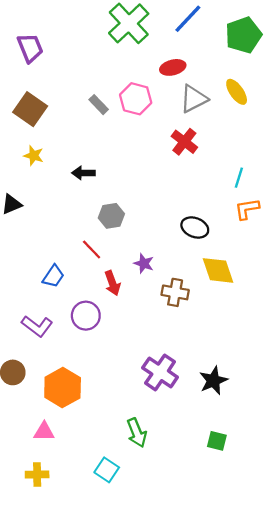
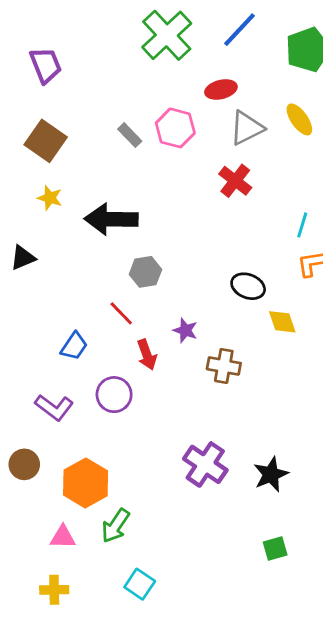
black arrow: (83, 173) -> (111, 219), size x1.8
yellow diamond: (218, 270) -> (282, 322), moved, size x0.7
green arrow: (137, 433) -> (115, 526), moved, turned 56
green square: (217, 441) -> (275, 548), turned -30

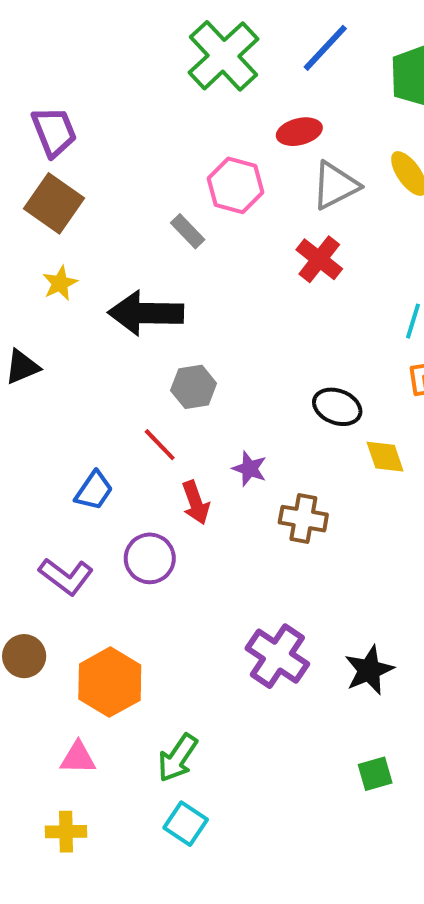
purple trapezoid: (46, 65) -> (54, 132), moved
gray rectangle: (130, 135) -> (188, 231), moved
yellow star: (50, 198) -> (60, 283), turned 30
green arrow: (115, 526) -> (178, 758), moved

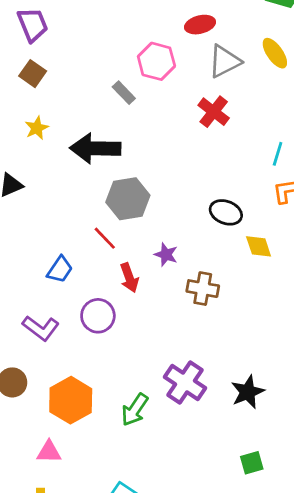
brown square: (54, 203) -> (33, 74), size x0.7
gray hexagon: (194, 387) -> (128, 199), size x1.4
green arrow: (178, 758) -> (135, 410), moved

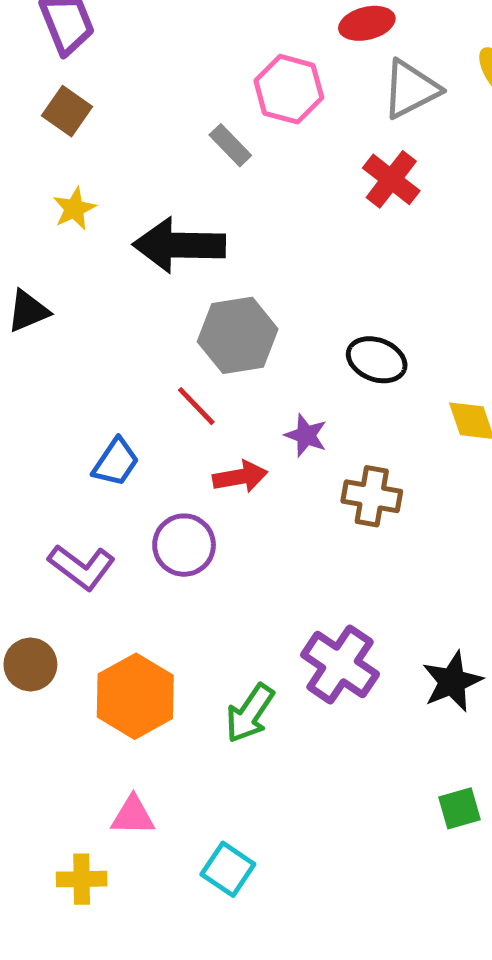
black ellipse: (226, 212) -> (377, 360), moved
red arrow: (129, 278) -> (240, 477), turned -80
pink triangle: (49, 452) -> (133, 816), moved

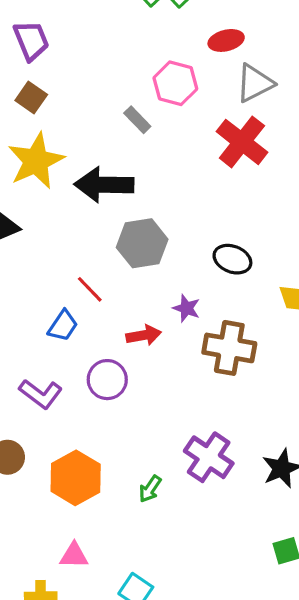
red cross: (391, 179) -> (242, 142), size x1.4
yellow star: (74, 209) -> (36, 161), size x2.0
red line: (196, 406) -> (90, 289), moved
brown cross: (372, 496) -> (229, 348), size x1.4
green arrow: (250, 713) -> (150, 489), size x0.7

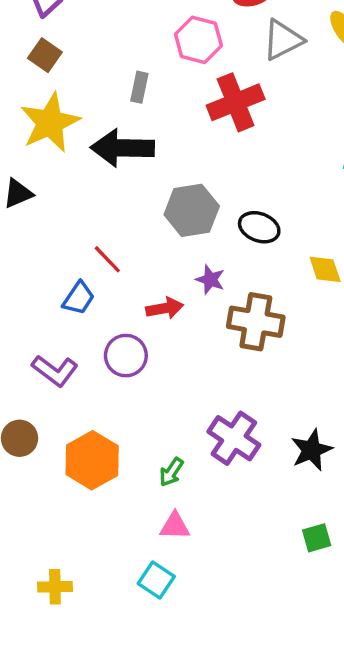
gray rectangle: (137, 120) -> (139, 87), moved, turned 56
red cross: (242, 142) -> (236, 102), moved, turned 30
gray hexagon: (142, 243) -> (192, 210), moved
pink triangle: (74, 555) -> (175, 526), moved

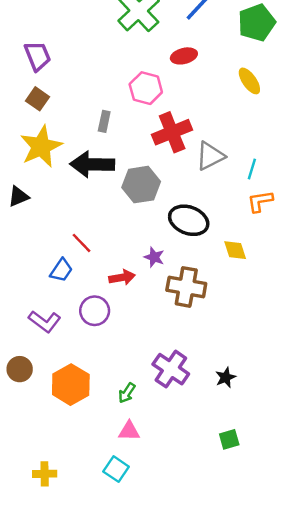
gray triangle: (283, 40) -> (210, 156), moved
gray hexagon: (192, 210) -> (141, 185), moved
black ellipse: (259, 227) -> (189, 220), size x1.4
black star: (312, 450) -> (226, 377), size x0.7

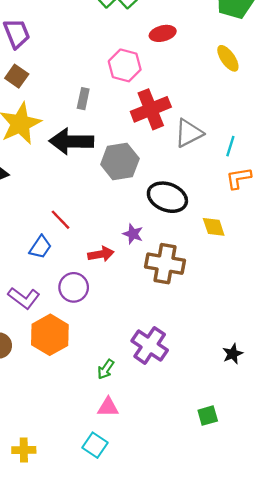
black star: (226, 377) -> (233, 354), moved
orange hexagon: (71, 385) -> (50, 335), moved

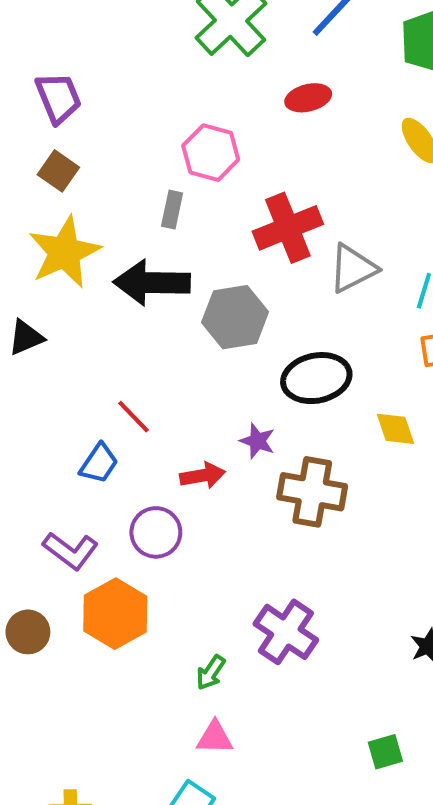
pink hexagon: (125, 65) -> (211, 153), moved
black ellipse: (167, 197) -> (316, 378), turned -33

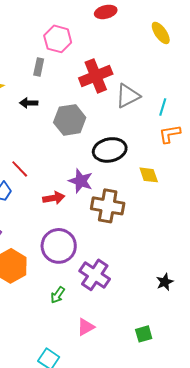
black arrow: (152, 283) -> (29, 103), size x0.5
purple star: (257, 441) -> (81, 181), size x1.4
purple circle: (156, 532) -> (59, 246), moved, size x1.4
pink triangle: (215, 738) -> (86, 327), moved, turned -30

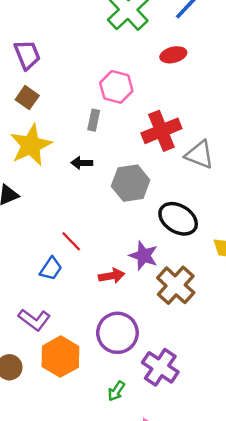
gray triangle: (128, 96) -> (199, 155), turned 48
black ellipse: (110, 150) -> (178, 219), turned 44
brown cross: (108, 206) -> (176, 285), turned 32

